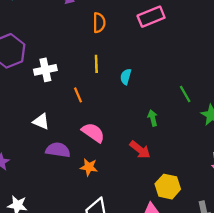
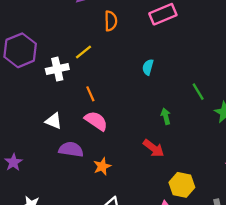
yellow line: (96, 64) -> (83, 52), moved, turned 54
cyan semicircle: (126, 77) -> (148, 67), moved
pink semicircle: (93, 133) -> (96, 121), moved
orange star: (89, 167) -> (102, 166), turned -30

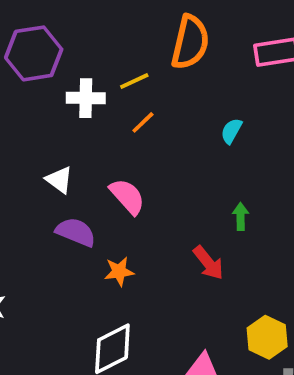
orange semicircle: (111, 21) -> (190, 42), size x1.6
orange line: (90, 94) -> (143, 122), moved, turned 56
yellow hexagon: (182, 185) -> (267, 337), moved

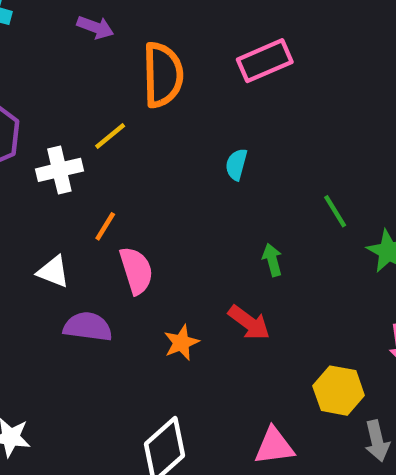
orange line: (143, 122) -> (105, 226), moved
pink semicircle: (127, 196) -> (136, 270), turned 39
orange star: (119, 271) -> (181, 343), moved

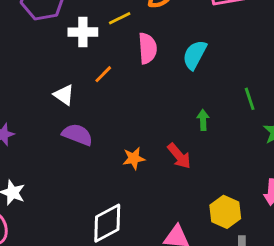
cyan semicircle: (236, 164) -> (195, 55), size x1.5
pink semicircle: (136, 270) -> (148, 48), moved

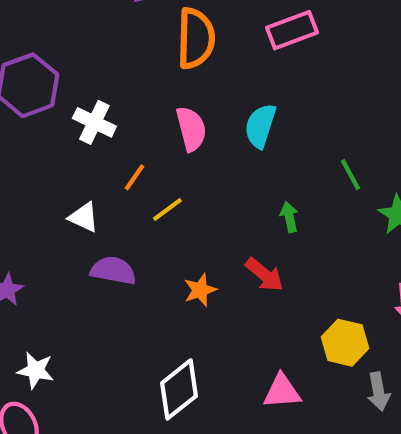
yellow line: (120, 18) -> (167, 210), moved
white cross: (83, 32) -> (94, 122), turned 36

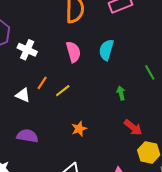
orange line: (135, 177) -> (42, 83), moved
purple semicircle: (113, 271) -> (27, 136), moved
red arrow: (264, 275) -> (133, 127), moved

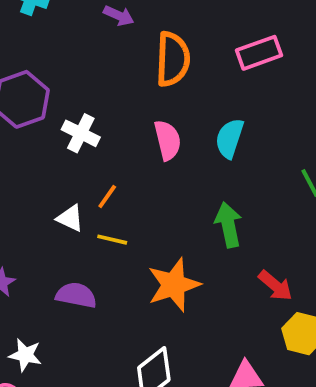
yellow line: (63, 91) -> (112, 240), moved, turned 49
green arrow: (121, 93) -> (228, 225), moved, size x1.6
orange star: (79, 129) -> (174, 285), size x1.8

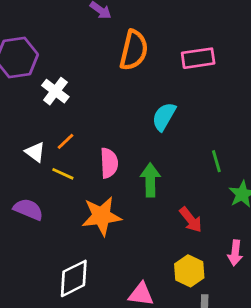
pink semicircle: (168, 140) -> (109, 163), moved
red arrow: (275, 286) -> (191, 220), moved

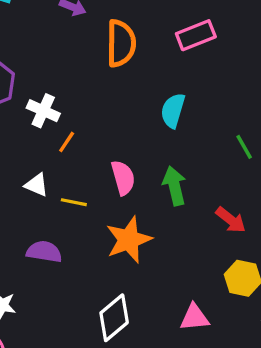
orange line: (66, 141) -> (67, 142), moved

